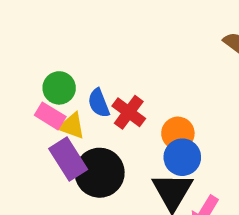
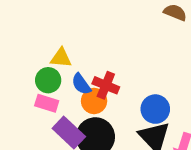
yellow triangle: (72, 126) -> (61, 58), moved
orange circle: (178, 133) -> (94, 101), moved

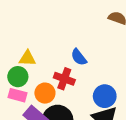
blue semicircle: (81, 84) -> (79, 57), moved
orange circle: (94, 101) -> (45, 93), moved

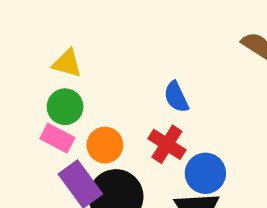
yellow triangle: (27, 58) -> (67, 63), moved
red cross: (64, 79) -> (167, 144), moved

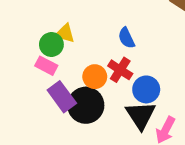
yellow triangle: (67, 63) -> (65, 33), moved
orange circle: (105, 145) -> (95, 77), moved

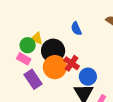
blue semicircle: (126, 38) -> (76, 29), moved
orange circle: (95, 77) -> (55, 67), size x1.5
black circle: (86, 105) -> (53, 51), moved

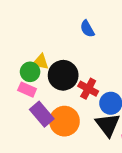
blue semicircle: (76, 29) -> (87, 29), moved
orange circle: (55, 67) -> (64, 121), moved

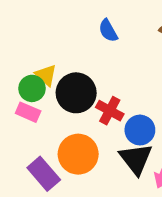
yellow triangle: (41, 62) -> (46, 75), turned 30
purple rectangle: (42, 114) -> (44, 174), moved

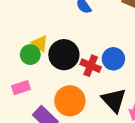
pink rectangle: (28, 112) -> (21, 88), moved, turned -36
blue circle: (140, 130) -> (113, 59), moved

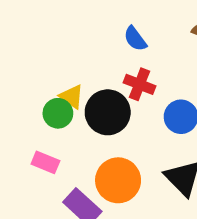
red cross: (91, 66) -> (139, 84), moved
pink rectangle: (21, 88) -> (45, 162), turned 42

